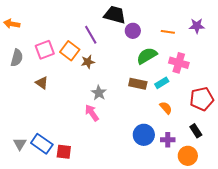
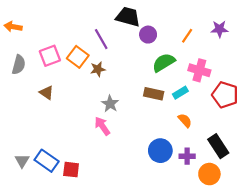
orange line: (168, 32) -> (187, 36), turned -64
red pentagon: (202, 99) -> (225, 95), moved, turned 30
black rectangle: (196, 131) -> (218, 146), size x1.5

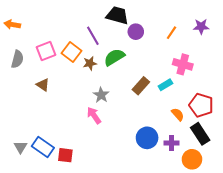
green semicircle: (164, 62) -> (114, 57), moved
brown rectangle: (154, 94) -> (141, 86), turned -60
red pentagon: (225, 95) -> (201, 105), moved
orange semicircle: (185, 120) -> (178, 114), moved

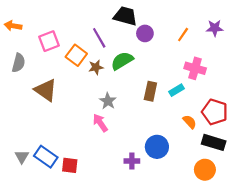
pink square: (46, 51) -> (49, 41), moved
brown triangle: (43, 85) -> (46, 90), size x1.6
brown rectangle: (141, 86) -> (150, 91), turned -30
black rectangle: (200, 134) -> (214, 142), turned -40
purple cross: (172, 143) -> (132, 161), moved

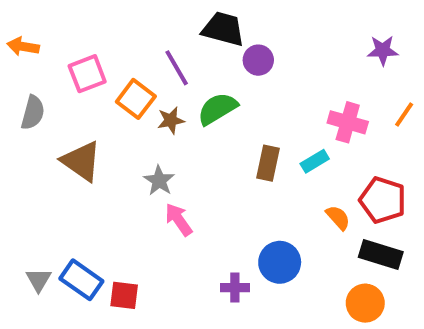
orange line: (183, 35) -> (404, 115), moved
gray star: (108, 101) -> (159, 181), moved

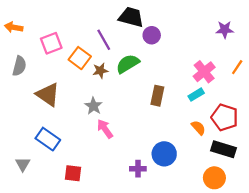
pink cross: (348, 122) -> (204, 72), turned 35
cyan rectangle: (315, 161) -> (196, 95), moved
blue rectangle: (81, 280) -> (48, 139), moved

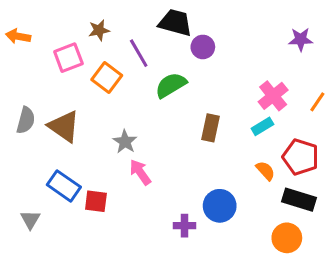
gray semicircle: (19, 66) -> (26, 120), moved
orange line: (237, 67) -> (317, 102), moved
brown star: (100, 71) -> (99, 30), moved
red square: (73, 173) -> (96, 201), moved

